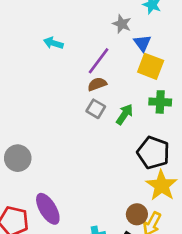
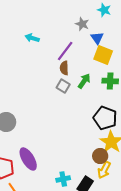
brown semicircle: (97, 84) -> (64, 68), turned -72
green arrow: (125, 114) -> (84, 81), moved
brown circle: (137, 214) -> (100, 156), moved

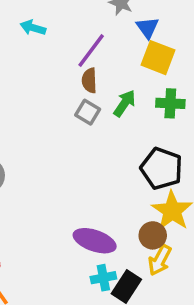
purple ellipse: (28, 159) -> (95, 241), moved, turned -40
cyan cross: (63, 179) -> (103, 278), moved

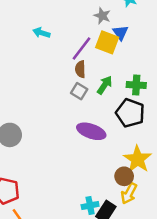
yellow square: (158, 58) -> (107, 42), moved
black pentagon: (162, 169) -> (130, 113), moved
purple ellipse: (95, 241) -> (91, 131), moved

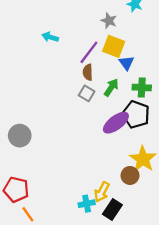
blue triangle: (120, 33) -> (126, 63), moved
purple ellipse: (91, 131) -> (116, 123), moved, turned -56
yellow arrow: (129, 193) -> (102, 192), moved
cyan cross: (90, 206) -> (87, 204), moved

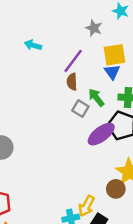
yellow square: (114, 46) -> (115, 55), moved, turned -30
green arrow: (111, 87) -> (96, 98), turned -72
gray square: (87, 93) -> (80, 108), moved

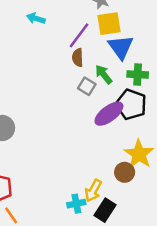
yellow square: (115, 55) -> (109, 24), moved
blue triangle: (112, 72) -> (121, 47), size x1.5

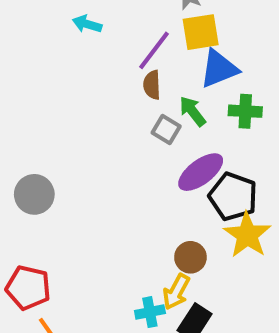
blue triangle: (121, 47) -> (219, 69), turned 44
black pentagon: (131, 104) -> (233, 196), moved
brown circle: (125, 172) -> (190, 257), moved

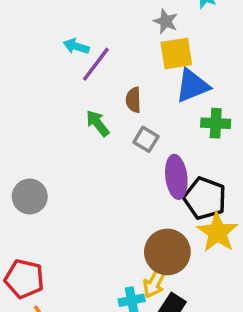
purple line: (154, 50) -> (96, 64), moved
green arrow: (193, 111) -> (98, 123), moved
purple ellipse: (201, 172) -> (176, 177), turned -60
brown circle: (190, 257) -> (167, 252), size x1.6

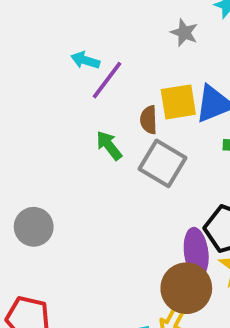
yellow square: (176, 53) -> (178, 102), moved
gray square: (146, 139) -> (162, 163), size x1.6
purple ellipse: (176, 177) -> (196, 253), moved

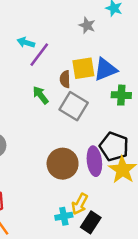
brown circle: (186, 288) -> (63, 164), moved

